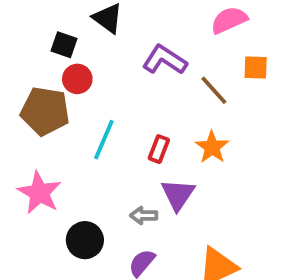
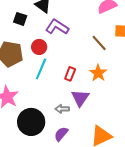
purple L-shape: (165, 60) -> (57, 27), moved
red circle: (77, 79) -> (39, 47), moved
black circle: (85, 240) -> (31, 122), size x1.4

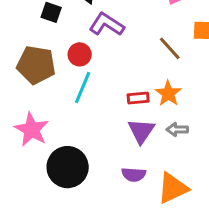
red rectangle: (70, 74) -> (138, 98), moved, turned 64
gray arrow: (62, 109) -> (177, 130), moved
purple semicircle: (61, 134) -> (134, 175), moved, turned -126

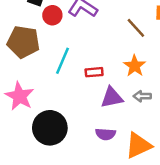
red circle: (80, 54) -> (52, 15), moved
red rectangle: (138, 98) -> (94, 72), moved
purple triangle: (141, 131) -> (112, 97), turned 45

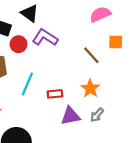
gray arrow: (142, 96) -> (97, 115), turned -48

